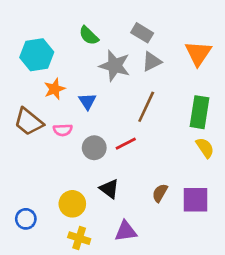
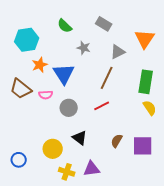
gray triangle: (152, 62) -> (118, 52), moved
gray star: (115, 66) -> (84, 48), size x0.6
blue triangle: (87, 101) -> (64, 74), size x1.6
red line: (126, 144) -> (102, 106), moved
yellow cross: (79, 238) -> (67, 172), moved

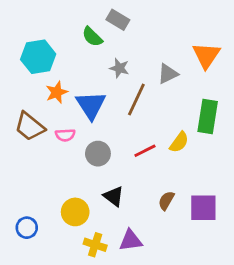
gray rectangle: (104, 24) -> (118, 20), moved
brown line: (107, 78) -> (136, 99), moved
yellow semicircle: (150, 108) -> (179, 142), moved, turned 70

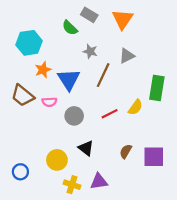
orange triangle: (206, 55) -> (122, 19), moved

